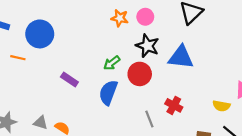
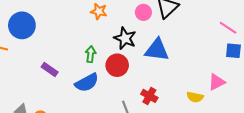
pink circle: (145, 17) -> (143, 12), moved
green arrow: (112, 63) -> (91, 54), turned 133
blue semicircle: (108, 93) -> (87, 83), turned -140

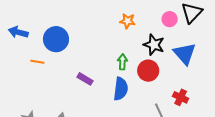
blue triangle: (157, 50) -> (185, 54), turned 45
blue semicircle: (87, 83) -> (121, 89), turned -50

